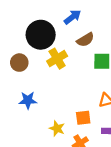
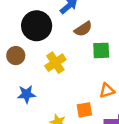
yellow cross: (57, 59) -> (55, 63), moved

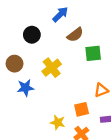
black circle: (37, 26) -> (32, 35), size x0.6
blue star: (26, 94) -> (25, 88), moved

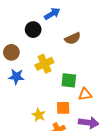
blue arrow: (60, 14) -> (52, 14), moved
green square: (93, 53) -> (69, 80), moved

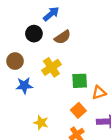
brown semicircle: (73, 38) -> (63, 37), moved
orange square: (63, 108) -> (78, 110), turned -32
yellow star: (39, 115) -> (41, 123), moved

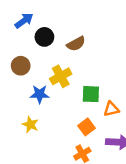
blue arrow: (51, 14) -> (24, 21), moved
blue star: (24, 86) -> (40, 94), moved
yellow star: (41, 123) -> (30, 125), moved

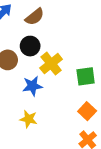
black circle: (44, 37) -> (30, 46), moved
brown semicircle: (76, 44) -> (35, 17), moved

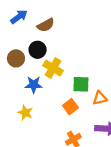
yellow cross: (51, 64) -> (53, 68), turned -30
orange square: (87, 111) -> (70, 107), moved

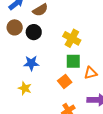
brown circle: (16, 58) -> (15, 27), moved
yellow cross: (53, 68) -> (72, 38), moved

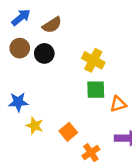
blue star: (31, 63) -> (18, 102), moved
orange square: (65, 82) -> (68, 132), moved

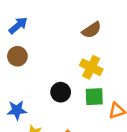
brown semicircle: (52, 25) -> (92, 30), moved
black circle: (44, 53) -> (61, 92), moved

